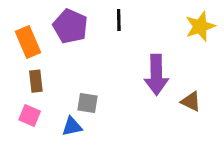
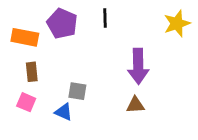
orange rectangle: (28, 42) -> (25, 37), turned -56
brown triangle: (191, 101) -> (135, 105), moved, turned -30
blue triangle: (72, 126) -> (64, 112), turned 36

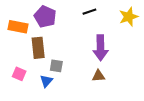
black line: (105, 18) -> (89, 12), moved, turned 72
brown rectangle: (32, 72) -> (38, 48), moved, size x1.5
blue triangle: (64, 112) -> (46, 81), turned 48

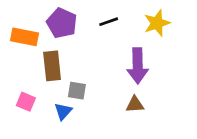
black line: (89, 12) -> (109, 22), moved
yellow star: (129, 17) -> (157, 23), moved

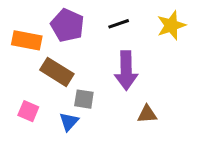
brown rectangle: (52, 66) -> (57, 72), turned -52
purple arrow: (138, 66) -> (126, 70), moved

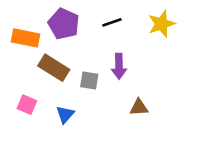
purple arrow: (126, 70) -> (119, 66), size x0.7
gray square: (84, 99) -> (89, 80), moved

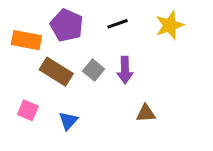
gray square: (89, 80) -> (94, 70), moved, turned 30

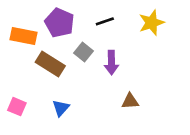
gray square: (94, 70) -> (83, 52), moved
pink square: (28, 110) -> (17, 107), moved

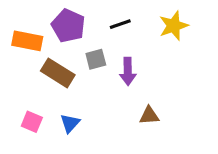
gray square: (83, 52) -> (96, 59), turned 36
pink square: (17, 107) -> (32, 122), moved

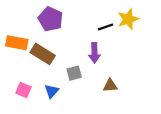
black line: (120, 24) -> (106, 27), moved
orange rectangle: (27, 41) -> (17, 43), moved
gray square: (96, 59) -> (74, 73), moved

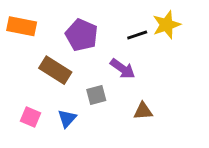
purple pentagon: (51, 19) -> (82, 35), moved
orange rectangle: (17, 43) -> (22, 26), moved
purple arrow: (94, 53) -> (123, 69), turned -54

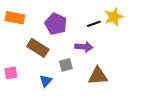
purple arrow: (123, 69) -> (84, 47), turned -30
brown triangle: (143, 111) -> (98, 76), size x1.5
pink square: (30, 117) -> (11, 73), moved, turned -32

